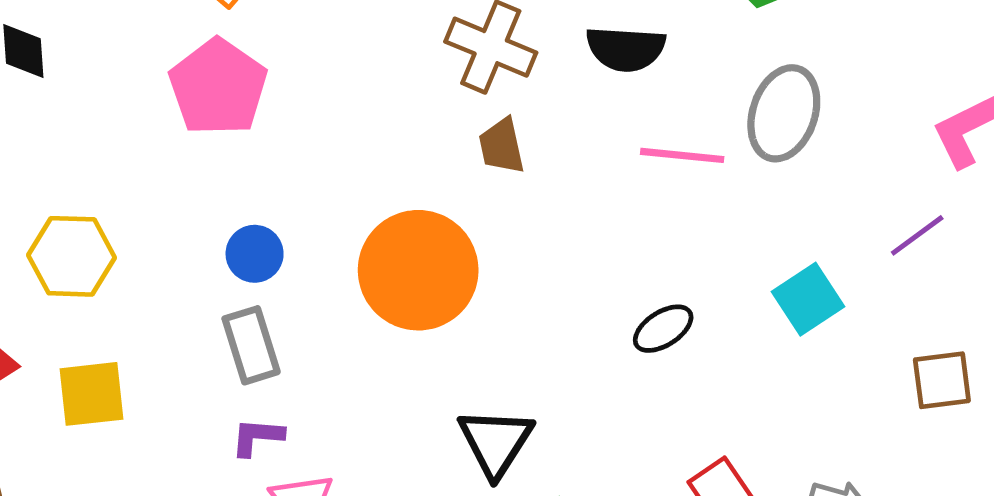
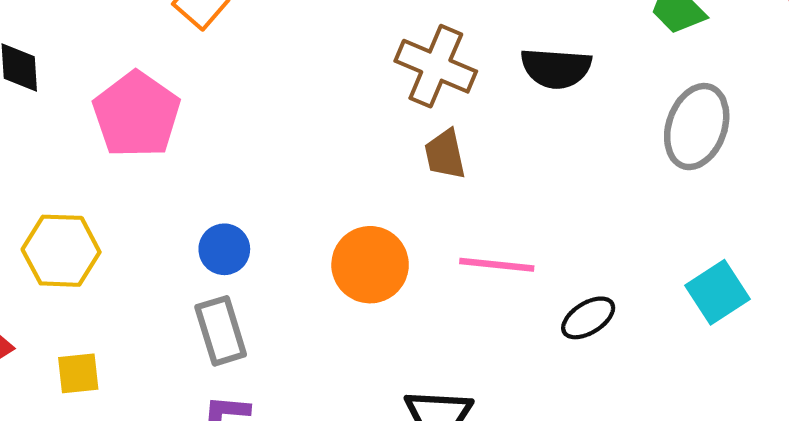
pink pentagon: (218, 87) -> (136, 115), moved
pink line: (682, 155) -> (497, 265), moved
orange circle: (418, 270) -> (370, 265), size x0.7
yellow square: (91, 394) -> (78, 373), size x0.7

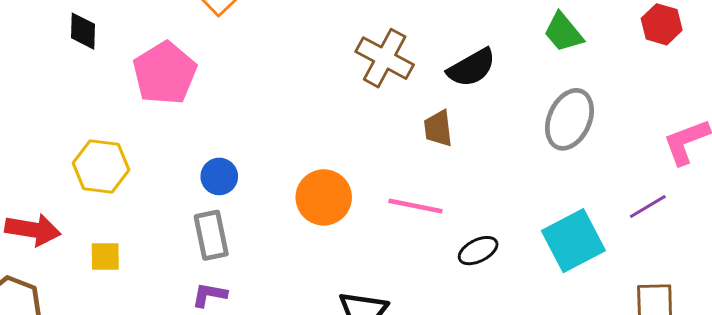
black semicircle: (556, 68) -> (472, 68), turned -39
brown trapezoid: (445, 154) -> (438, 128), moved
cyan square: (717, 292) -> (573, 241), size x1.4

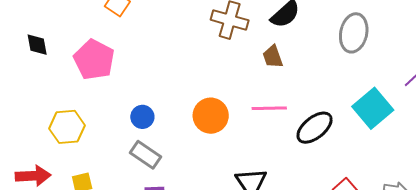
gray rectangle: (211, 235) -> (145, 155), turned -32
black ellipse: (478, 251) -> (315, 128), size x1.5

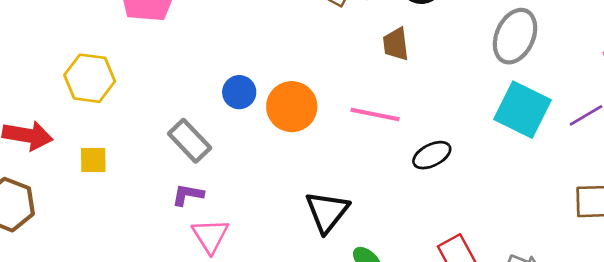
cyan square: (373, 108) -> (522, 110), moved, turned -36
blue circle: (142, 117) -> (239, 92), moved
black ellipse: (315, 128) -> (432, 155), size x0.7

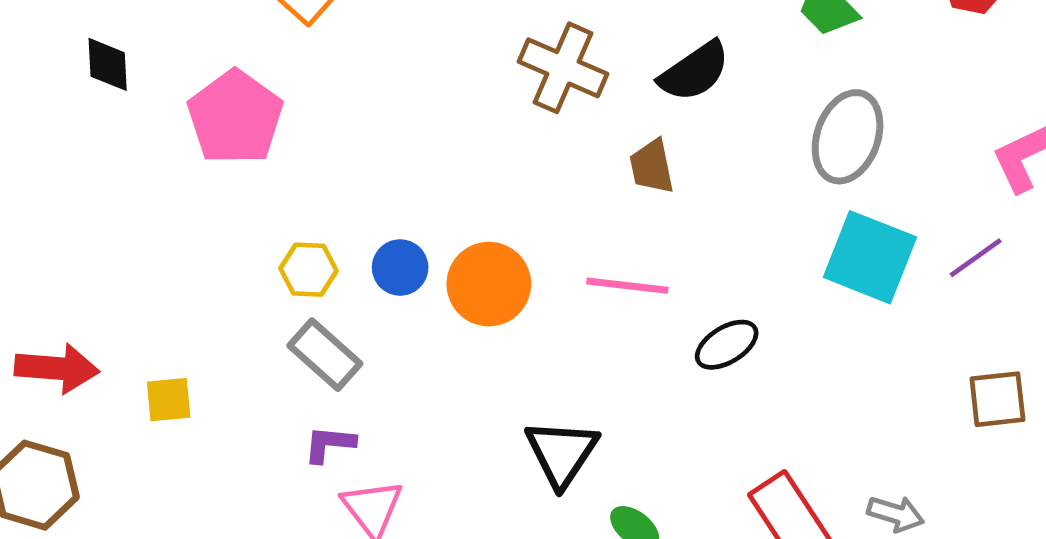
yellow hexagon: (90, 78) -> (308, 270), moved, size x0.7

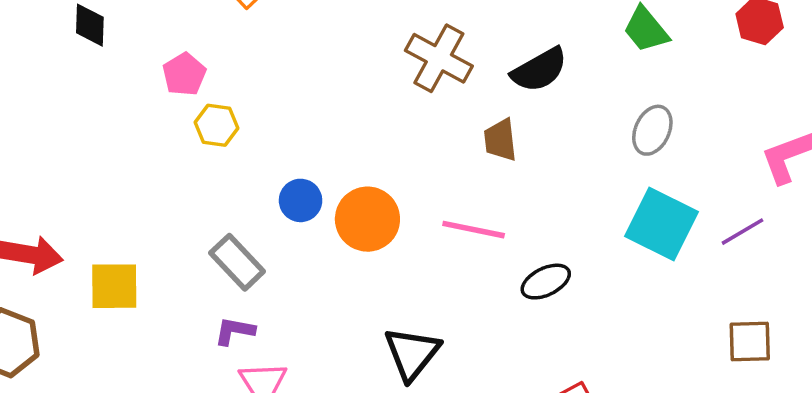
pink pentagon: (235, 117) -> (184, 74), size x0.6
gray ellipse: (848, 137) -> (652, 130), size x0.7
yellow hexagon: (308, 270) -> (216, 125), moved
yellow square: (169, 400) -> (114, 286), size x1.4

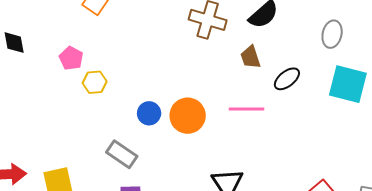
black ellipse: (546, 282) -> (287, 79), moved

